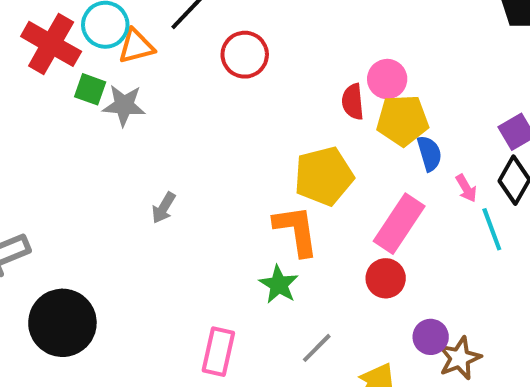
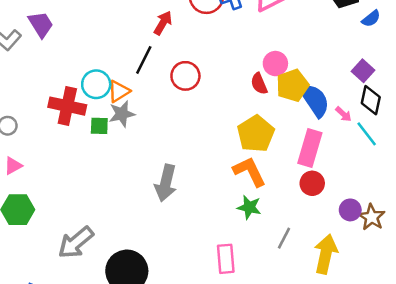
gray star: (124, 105) -> (122, 114), moved
blue semicircle: (429, 153) -> (315, 100), size x1.6
gray arrow: (164, 208) -> (166, 183), size x1.8

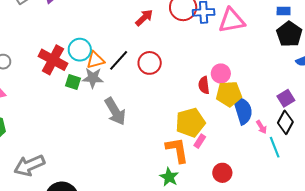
black line: (144, 60) -> (119, 60), moved
pink rectangle: (310, 148) -> (200, 141), moved, size x0.5
gray arrow: (166, 183) -> (115, 111), moved, turned -60

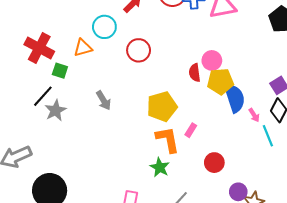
cyan circle: (80, 50) -> (104, 27), moved
black line: (119, 60) -> (43, 96), moved
gray star: (93, 78) -> (55, 110), moved, turned -30
gray arrow: (115, 111) -> (104, 100), size x0.7
yellow pentagon: (190, 123) -> (162, 106), moved

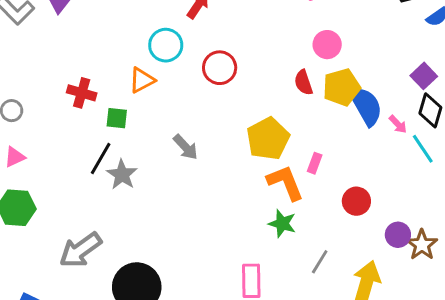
red cross: (39, 48) -> (82, 93), size x0.7
pink circle: (212, 60) -> (327, 45), moved

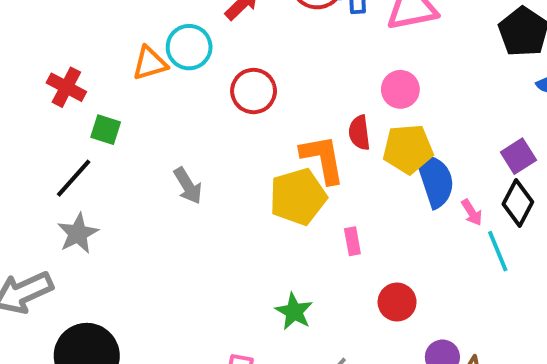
orange triangle: (142, 80) -> (150, 63), moved
pink rectangle: (315, 163) -> (352, 241), turned -42
gray star: (122, 175) -> (78, 233), moved
orange L-shape: (285, 183) -> (323, 159), moved

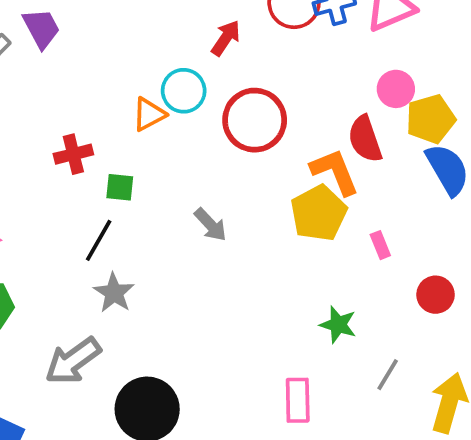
red cross: (66, 87) -> (73, 154), turned -30
red circle: (254, 91) -> (255, 120), size x1.4
red semicircle: (359, 133) -> (365, 139), size x1.4
yellow pentagon: (408, 149) -> (431, 119), moved

